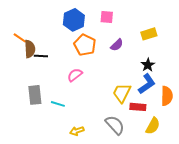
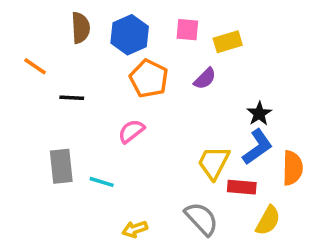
yellow rectangle: (149, 34) -> (228, 42), moved
brown semicircle: (30, 49) -> (81, 28), moved

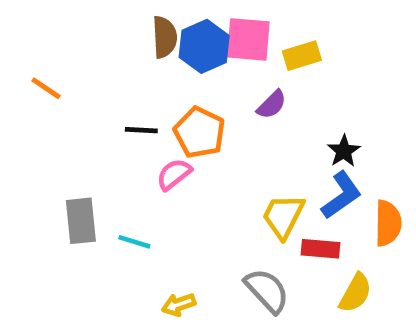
brown semicircle: (81, 28) -> (165, 37), moved
pink square: (187, 30) -> (248, 39), size x1.5
blue hexagon: (130, 35) -> (204, 46), moved
orange pentagon: (149, 79) -> (200, 132), moved
black line: (72, 98) -> (141, 130), moved

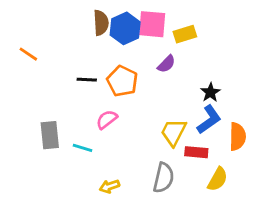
pink semicircle: (174, 174) -> (107, 119), moved
gray semicircle: (267, 291) -> (164, 178), turned 56

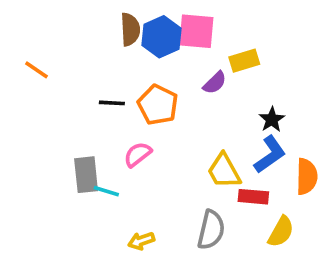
yellow rectangle: (185, 34) -> (244, 61), moved
yellow trapezoid: (174, 132) -> (224, 171), turned -56
gray rectangle: (50, 135) -> (86, 175), moved

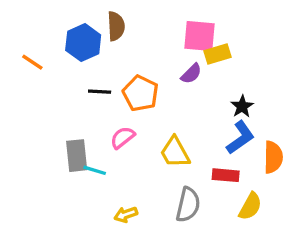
pink square: (196, 31) -> (199, 36), moved
blue hexagon: (161, 37) -> (83, 43), moved
yellow trapezoid: (224, 171) -> (175, 152), moved

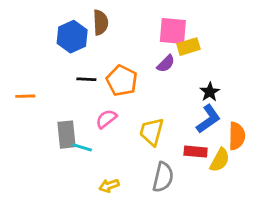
orange line: (32, 62) -> (25, 96), moved, turned -36
yellow trapezoid: (175, 152) -> (152, 132), turned 44
yellow semicircle: (250, 206) -> (220, 160), moved

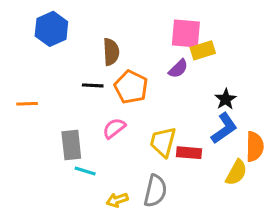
brown semicircle: (101, 22) -> (111, 52), moved
blue hexagon: (72, 37) -> (51, 29), moved
cyan line: (82, 147) -> (85, 171), moved
red rectangle: (196, 152) -> (189, 153), moved
gray semicircle: (163, 177) -> (155, 191), moved

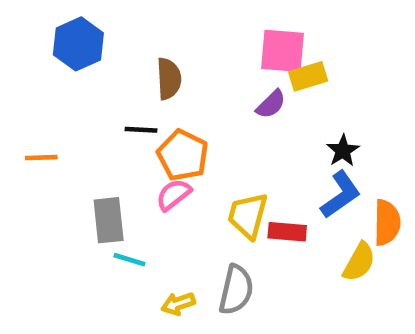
orange pentagon: (131, 87) -> (183, 155), moved

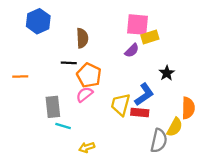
blue L-shape: (341, 195) -> (144, 94), moved
gray semicircle: (236, 290) -> (159, 141), moved

